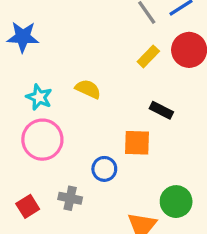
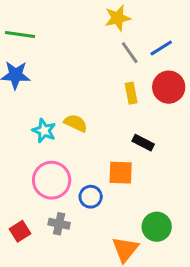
yellow rectangle: (148, 56) -> (131, 93), turned -55
cyan star: (39, 97) -> (44, 131), moved
pink circle: (42, 140) -> (52, 180), moved

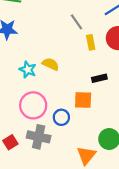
gray line: (130, 53) -> (77, 22), moved
black rectangle: (143, 143) -> (99, 78), turned -40
gray cross: (59, 224) -> (39, 137), size x1.5

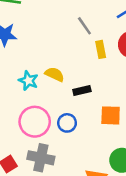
black rectangle: (99, 78) -> (82, 91), moved
orange square: (83, 100) -> (111, 115), moved
blue circle: (61, 117) -> (67, 123), moved

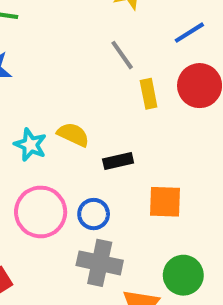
gray cross: (41, 158) -> (100, 263), moved

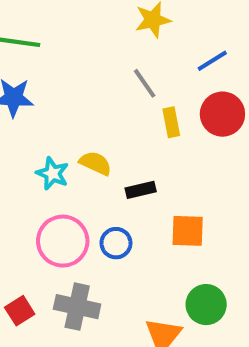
gray cross: (100, 263) -> (77, 307), moved

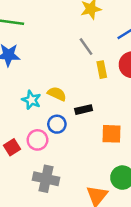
pink circle: (63, 241) -> (37, 140), size x0.7
blue circle: (116, 243) -> (57, 124), moved
red square: (20, 311) -> (12, 147), moved

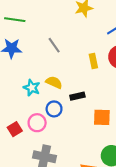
gray line: (86, 47) -> (54, 45), moved

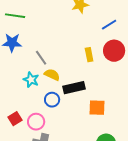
gray line: (54, 45) -> (41, 58), moved
black rectangle: (77, 96) -> (74, 88), size x1.5
pink circle: (37, 123) -> (36, 122), moved

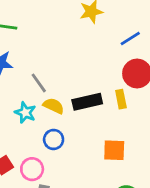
yellow rectangle: (89, 55) -> (121, 99), moved
black rectangle: (74, 88) -> (87, 102), moved

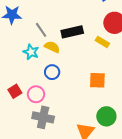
yellow rectangle: (121, 99) -> (102, 42), turned -48
black rectangle: (87, 102) -> (72, 32), moved

